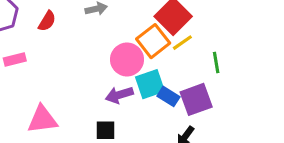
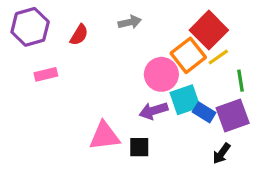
green line: (216, 63) -> (240, 81), moved
pink triangle: (42, 119) -> (104, 136), moved

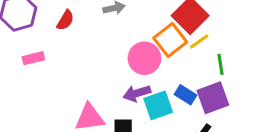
cyan square: (185, 100) -> (158, 105), moved

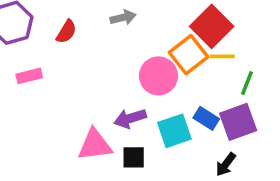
yellow line: (199, 42) -> (222, 56), turned 35
green line: (220, 64) -> (247, 83), turned 30
purple arrow: (137, 93) -> (130, 118), moved

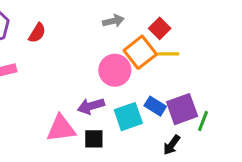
gray arrow: (123, 17) -> (113, 21), moved
red square: (212, 26) -> (160, 28), size x0.6
green line: (247, 83) -> (203, 121), moved

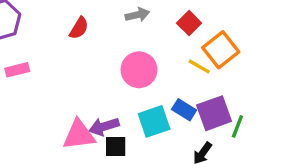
red semicircle: (37, 33) -> (79, 28), moved
orange square: (140, 52) -> (221, 50), moved
yellow line: (169, 54) -> (199, 66), moved, turned 30
purple arrow: (91, 106) -> (104, 126), moved

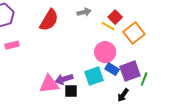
red semicircle: (79, 28) -> (49, 20), size x1.6
yellow line: (199, 66) -> (108, 26), moved
pink circle: (139, 70) -> (105, 52), moved

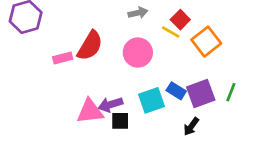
red semicircle: (49, 20) -> (90, 46), moved
pink rectangle: (12, 45) -> (63, 58), moved
pink circle: (105, 52) -> (138, 53), moved
green line: (144, 79) -> (231, 92), moved

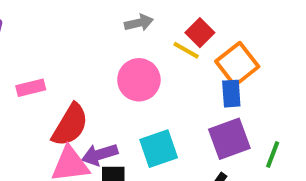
red semicircle: (90, 46) -> (70, 125), moved
blue rectangle: (176, 91) -> (231, 94), moved, turned 54
green line: (231, 92) -> (273, 155), moved

